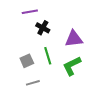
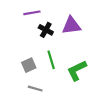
purple triangle: (74, 39) -> (71, 26), moved
gray line: (33, 83) -> (35, 89), turned 32

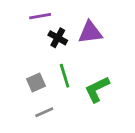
gray line: (35, 89) -> (44, 112), turned -40

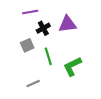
black cross: (58, 38) -> (43, 28), turned 32
gray square: (36, 82) -> (27, 45), moved

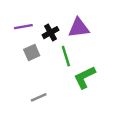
purple line: (30, 12) -> (23, 27), moved
green line: (48, 56) -> (66, 56), moved

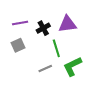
gray square: (32, 53) -> (18, 45), moved
gray line: (39, 97) -> (45, 68), moved

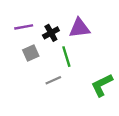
gray square: (18, 45) -> (31, 53), moved
green L-shape: (72, 66) -> (102, 85), moved

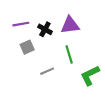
black cross: (51, 33) -> (45, 29), turned -32
green line: (66, 57) -> (69, 54), moved

